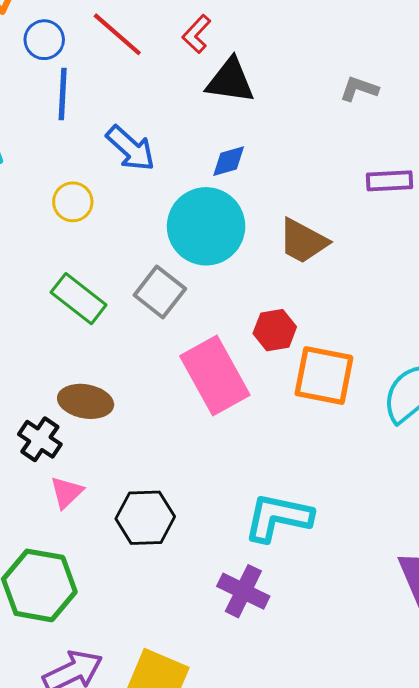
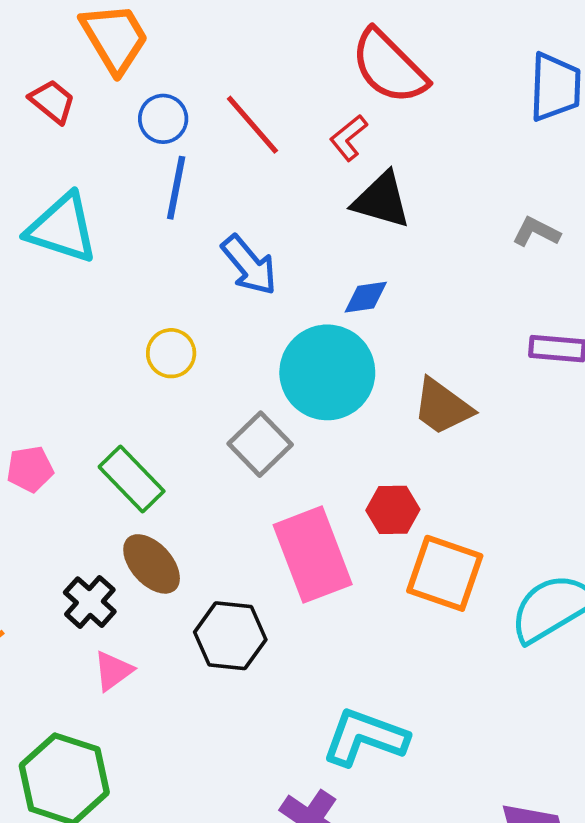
yellow circle: (73, 202) -> (171, 353), moved
green rectangle: (79, 299) -> (132, 479), moved
brown ellipse: (86, 401) -> (152, 564), turned 30
black hexagon: (145, 518) -> (230, 636), moved

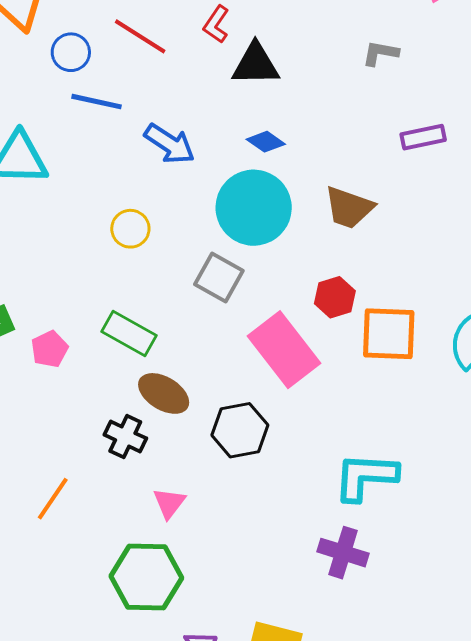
blue line: (176, 188) -> (97, 102), turned -72
blue diamond: (366, 297) -> (266, 142), turned 60
pink triangle: (113, 671) -> (169, 503), moved

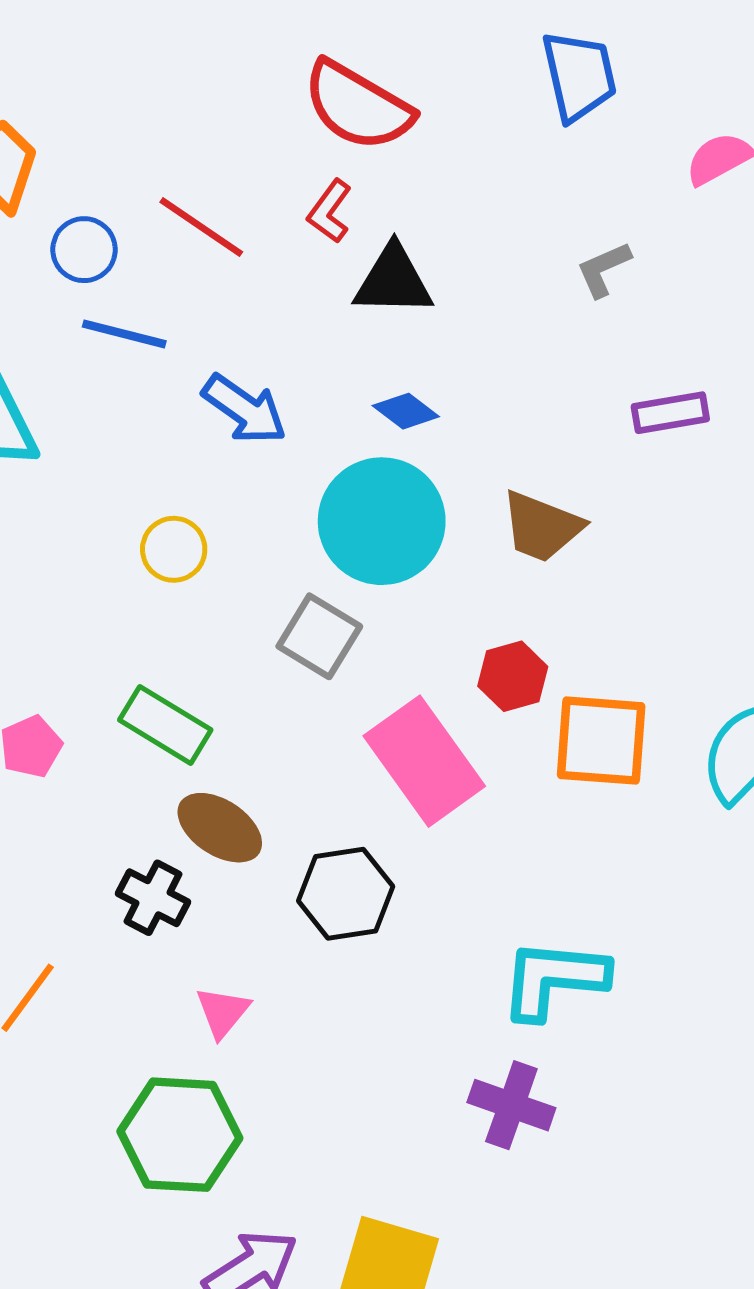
gray L-shape: (380, 53) -> (603, 269), turned -36

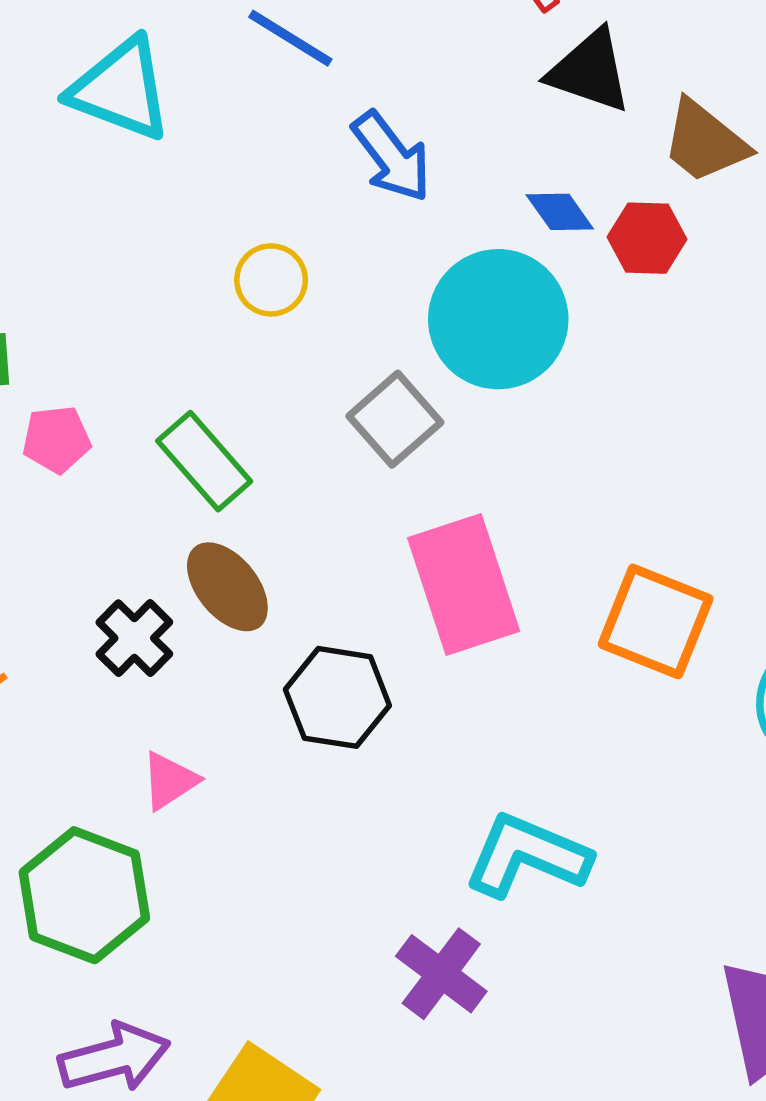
brown trapezoid: (542, 527) -> (705, 142), moved
red hexagon: (513, 676) -> (647, 238), moved

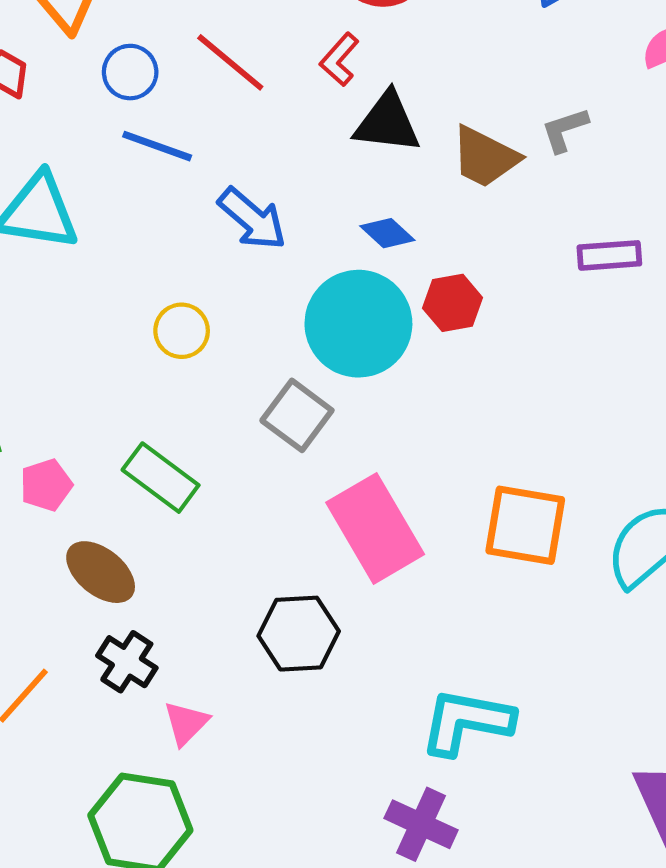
red hexagon: (647, 238) -> (453, 303), moved
brown ellipse: (227, 587) -> (101, 572), moved
black cross: (134, 638) -> (127, 662), moved

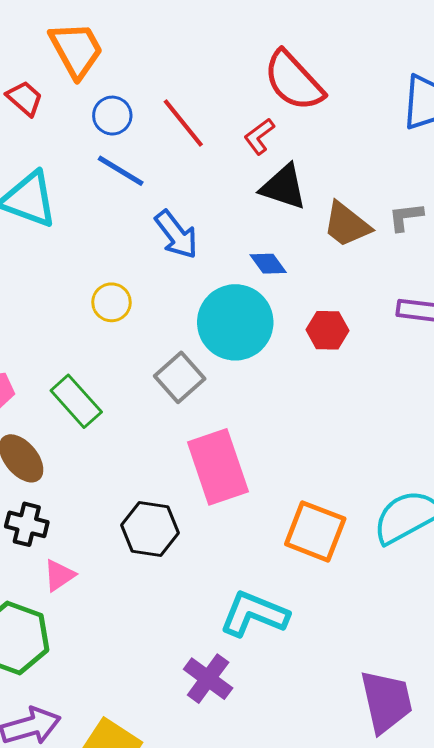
red hexagon: (453, 303) -> (327, 330), moved
orange square: (525, 525) -> (315, 531), moved
black cross: (127, 662) -> (27, 524), turned -30

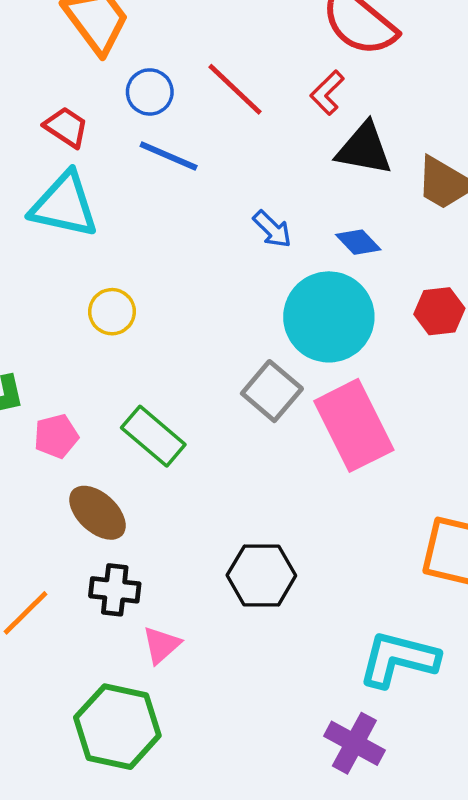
red trapezoid: (25, 98) -> (66, 127), moved
blue arrow: (176, 235) -> (272, 229), moved, size x0.7
yellow circle: (111, 302) -> (112, 312), moved
pink rectangle: (218, 467) -> (354, 425), moved

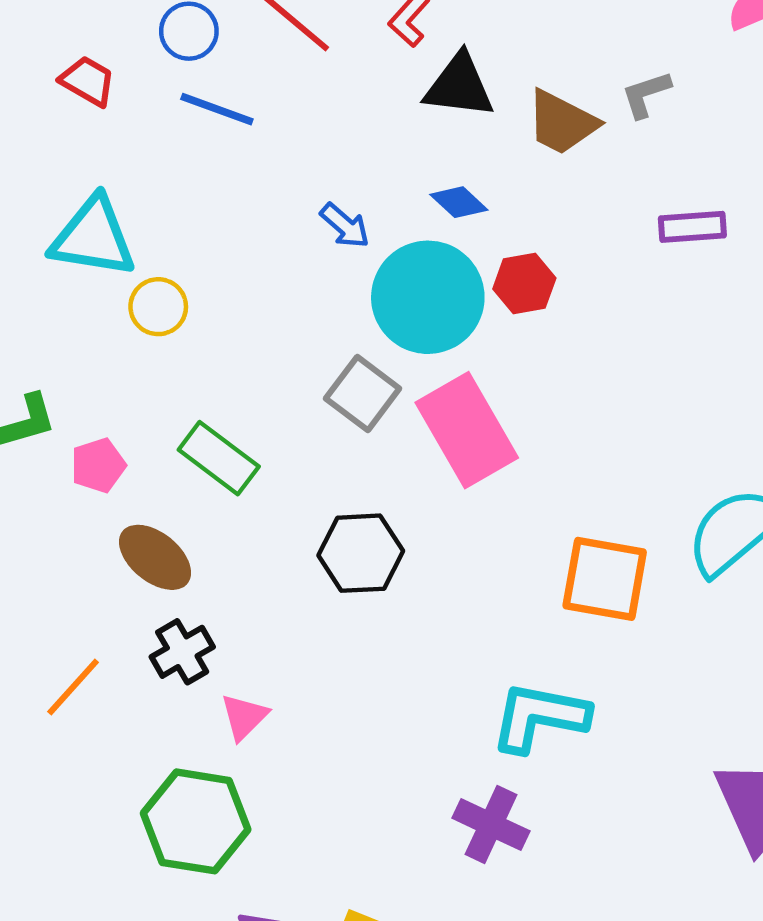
cyan triangle: (64, 205) -> (93, 237), moved
blue arrow: (272, 229) -> (345, 226), moved
red hexagon: (439, 311) -> (524, 283), moved
black hexagon: (261, 575) -> (361, 553), moved
black cross: (115, 590) -> (182, 652), turned -33

